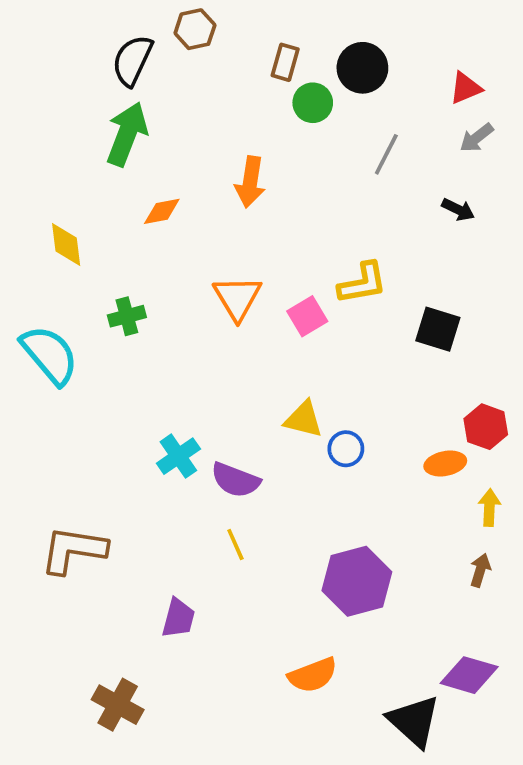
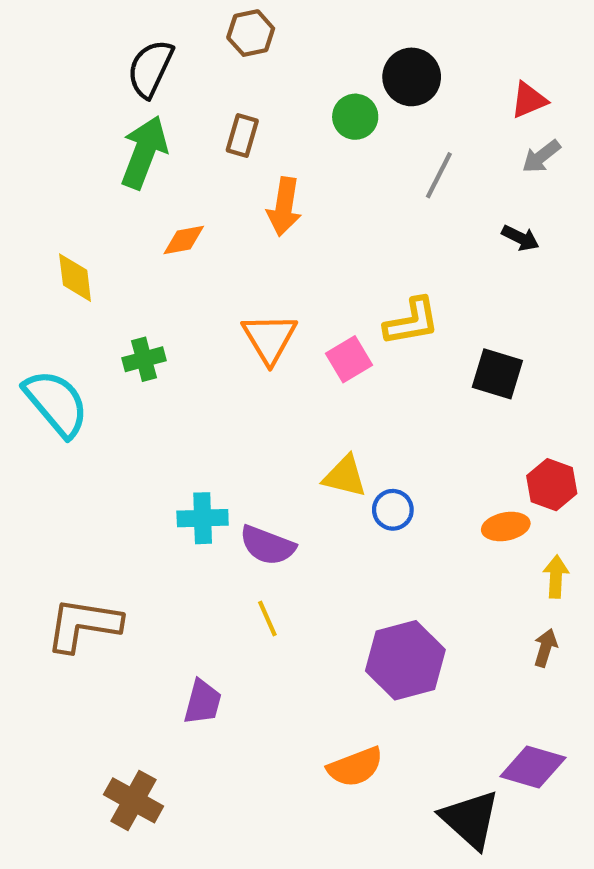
brown hexagon: (195, 29) -> (251, 33), moved
brown rectangle: (285, 62) -> (242, 136), moved
cyan cross: (178, 456) -> (203, 518), turned 33

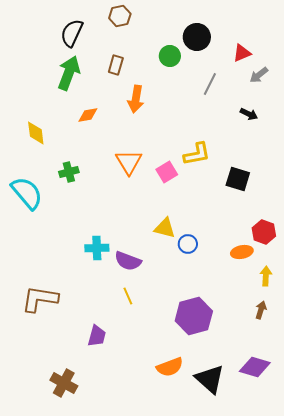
red triangle: (529, 100) -> (242, 53), moved
black triangle: (470, 819) -> (210, 379), moved

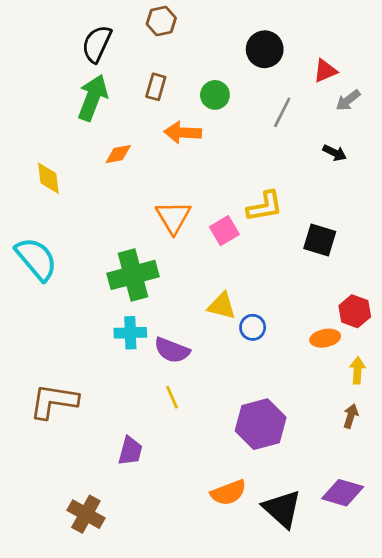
green circle: (170, 56) -> (215, 95), moved
orange arrow: (136, 99) -> (183, 133), turned 84
green cross: (69, 172) -> (133, 275), moved, size x1.8

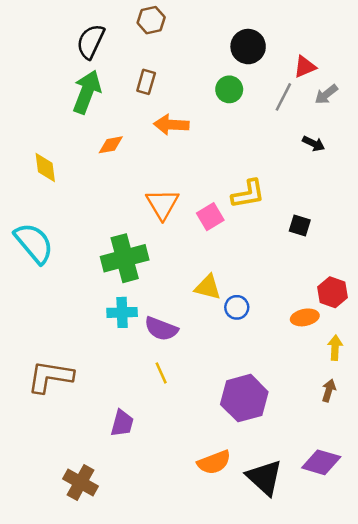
green circle: (215, 95) -> (229, 89), moved
gray line: (282, 112) -> (283, 97), moved
black square: (320, 240) -> (300, 225), size x0.7

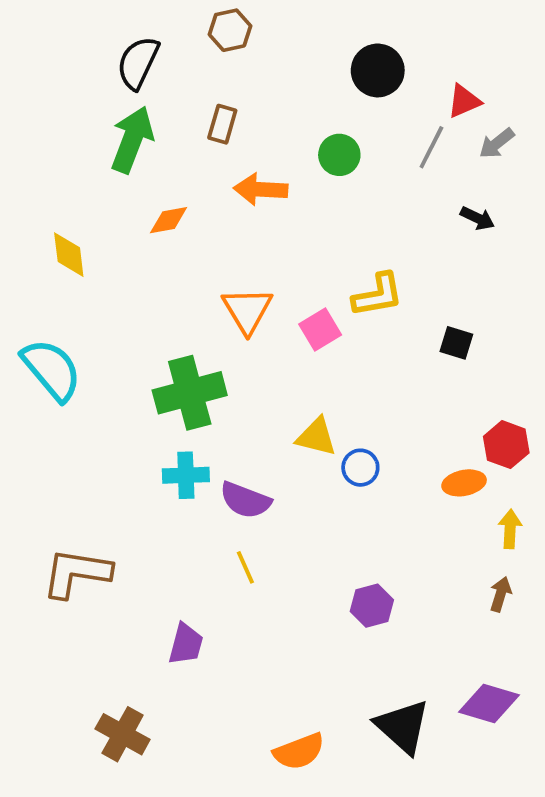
green circle: (229, 89) -> (339, 155), moved
purple hexagon: (244, 398) -> (372, 606), size x0.6
orange semicircle: (214, 462) -> (299, 751), moved

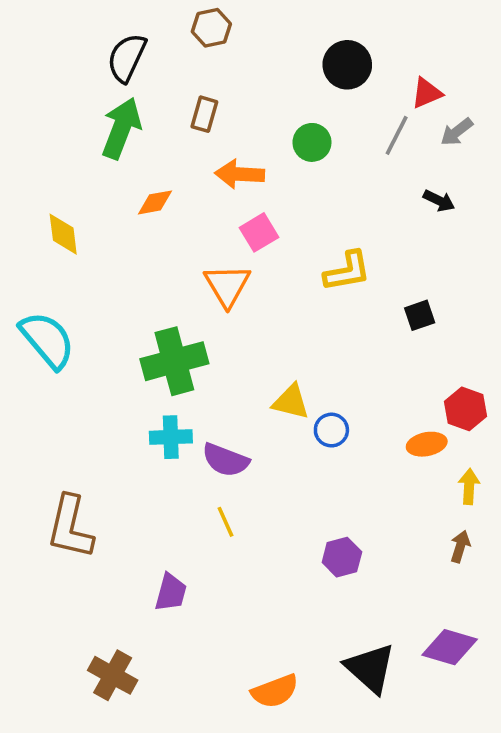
pink square: (320, 329) -> (259, 232), moved
black square: (456, 343) -> (420, 315), turned -36
brown L-shape: (77, 573) -> (70, 527), turned -86

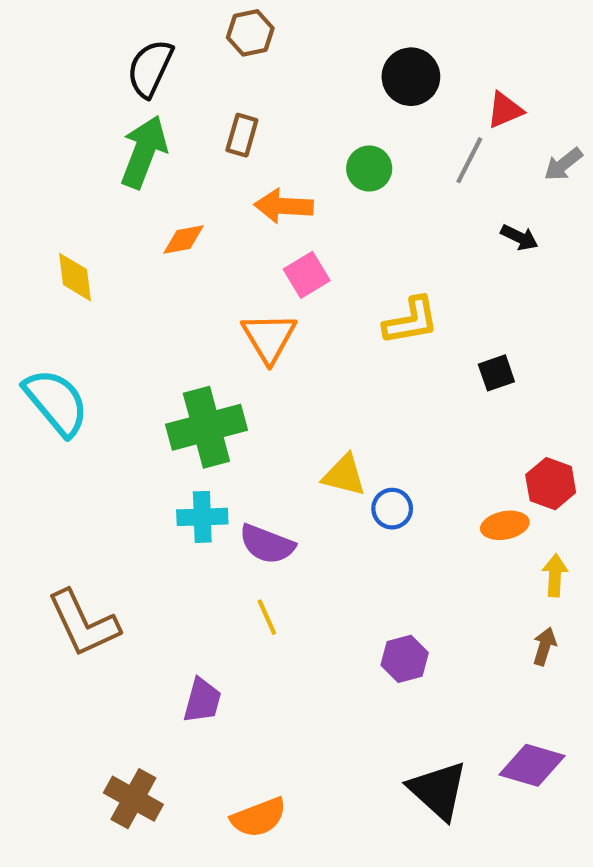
gray arrow: (457, 132) -> (563, 164), moved
brown L-shape: (70, 527) -> (83, 623), turned -38
orange semicircle: (275, 691) -> (259, 817), moved

